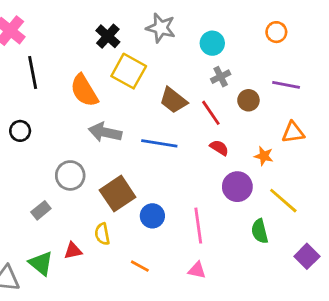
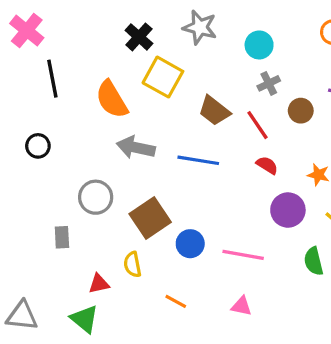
gray rectangle: (41, 210) -> (62, 237), turned -54
pink line: (198, 226) -> (243, 255), turned -72
green triangle: (41, 263) -> (84, 319), moved

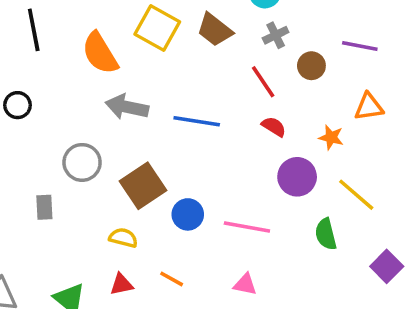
brown trapezoid: (214, 111) -> (215, 30), moved
yellow semicircle: (132, 264) -> (123, 238), turned 115
red triangle: (99, 284) -> (121, 284), moved

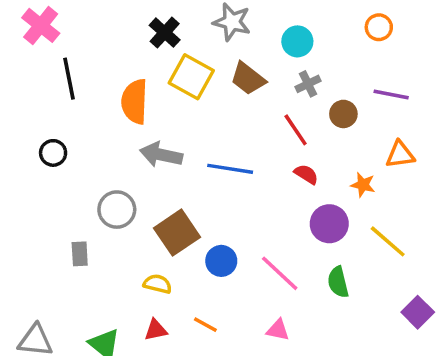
orange semicircle: (100, 53) -> (135, 102), turned 33
pink line: (247, 227) -> (280, 273), turned 33
green semicircle: (326, 234) -> (338, 282), moved

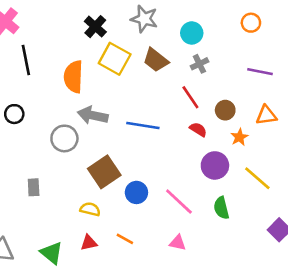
brown circle: (343, 114) -> (225, 110), moved
orange star: (363, 185) -> (239, 137), turned 30
gray circle: (117, 210) -> (64, 138), moved

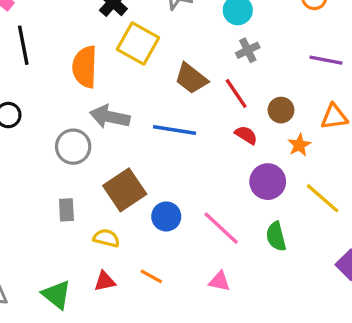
brown trapezoid: (156, 60) -> (191, 78), moved
gray rectangle: (34, 187) -> (66, 210), moved

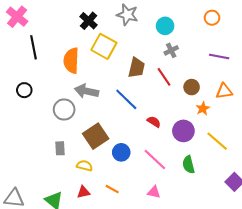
brown trapezoid: (191, 78) -> (137, 68), turned -115
blue line: (175, 130) -> (126, 99), turned 35
red semicircle: (246, 135) -> (154, 122), moved

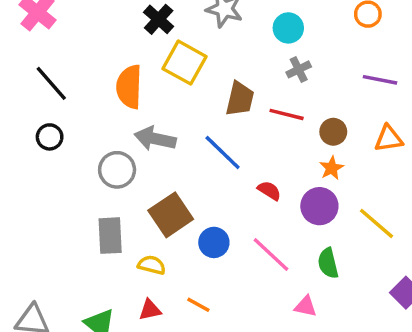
black line: (33, 47) -> (51, 83), moved, turned -30
red line: (164, 77) -> (287, 114), turned -42
orange star: (203, 108) -> (332, 168), moved
gray rectangle: (60, 148) -> (110, 236), size x1.5
pink triangle: (154, 192) -> (306, 306), moved

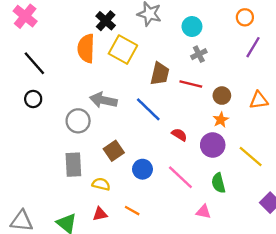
purple line: (380, 80) -> (253, 47), moved, turned -70
orange semicircle: (129, 87) -> (86, 48), moved
brown square: (171, 215) -> (114, 151), size x0.7

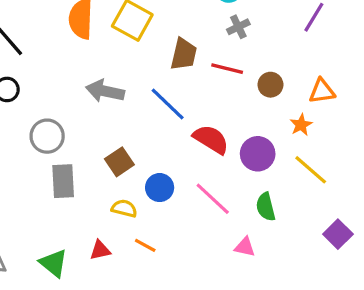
orange star: (221, 120) -> (301, 125), moved
gray circle: (78, 121) -> (47, 136), moved
red semicircle: (179, 135) -> (211, 139), size x1.6
yellow semicircle: (101, 184) -> (124, 208), moved

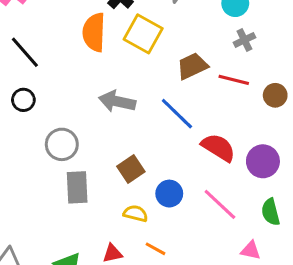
brown trapezoid: (184, 54) -> (192, 66), turned -128

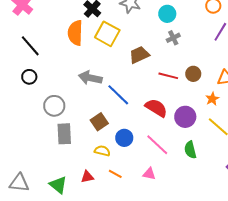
red line: (234, 80) -> (168, 76), moved
blue line: (177, 114) -> (118, 95), moved
pink triangle: (251, 250) -> (149, 174), moved

